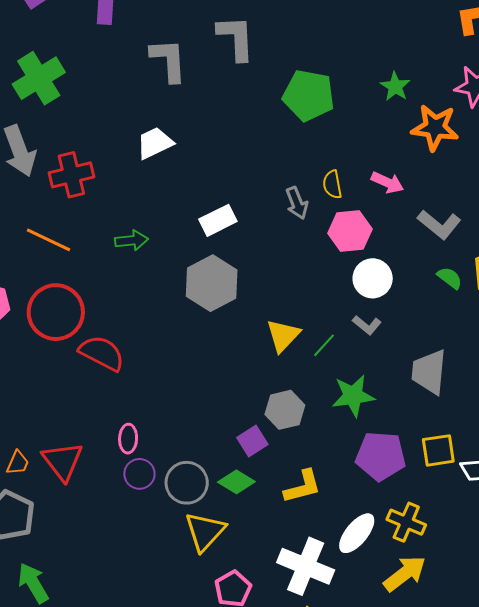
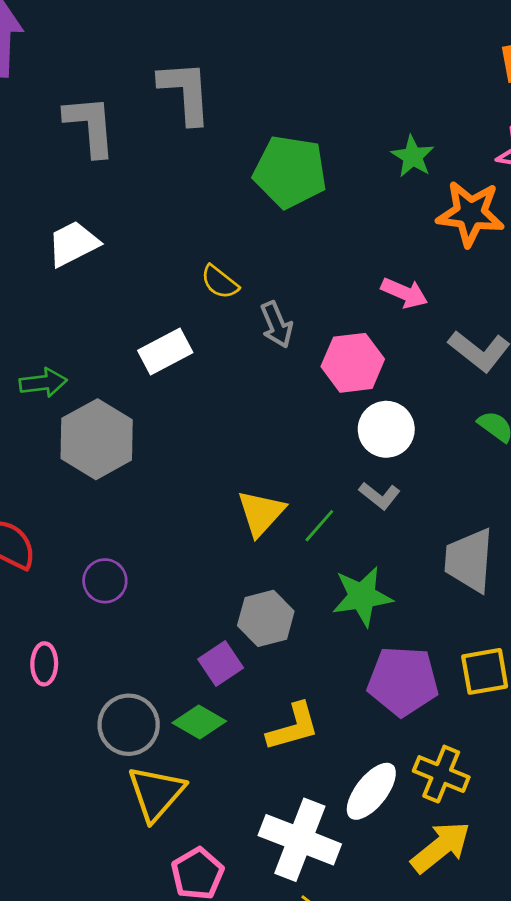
yellow semicircle: (332, 185) -> (220, 282), moved, turned -40
gray hexagon: (212, 283) -> (97, 439), moved
purple circle: (139, 474) -> (105, 581), moved

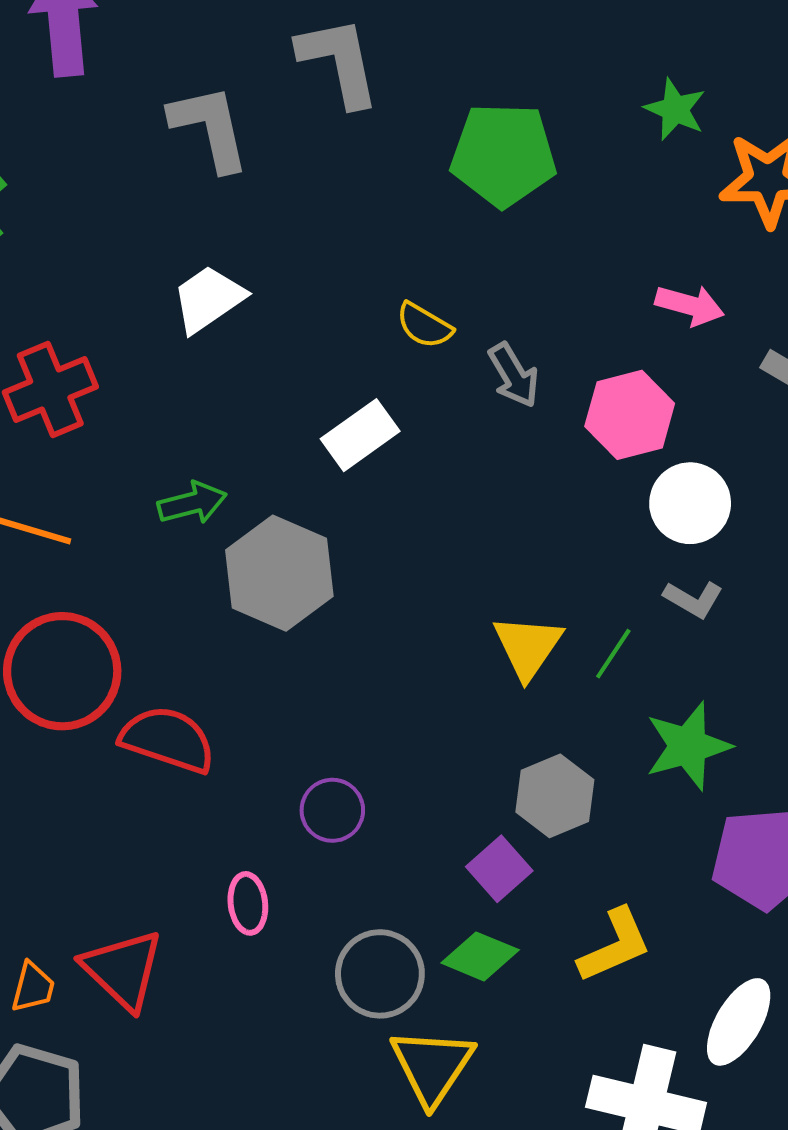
purple circle: (105, 581) -> (332, 810), moved

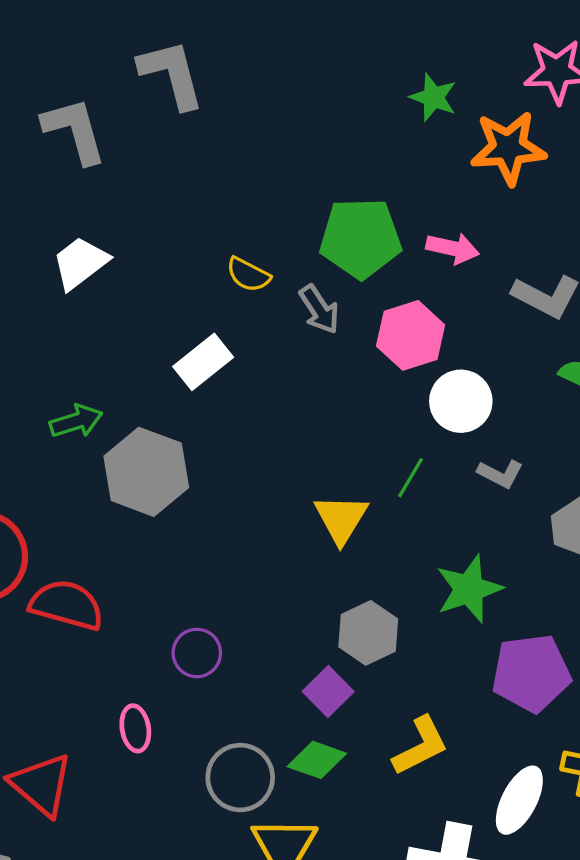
green pentagon: (503, 155) -> (360, 238), moved
gray L-shape: (693, 599) -> (500, 474), moved
green line: (613, 654) -> (410, 478), moved

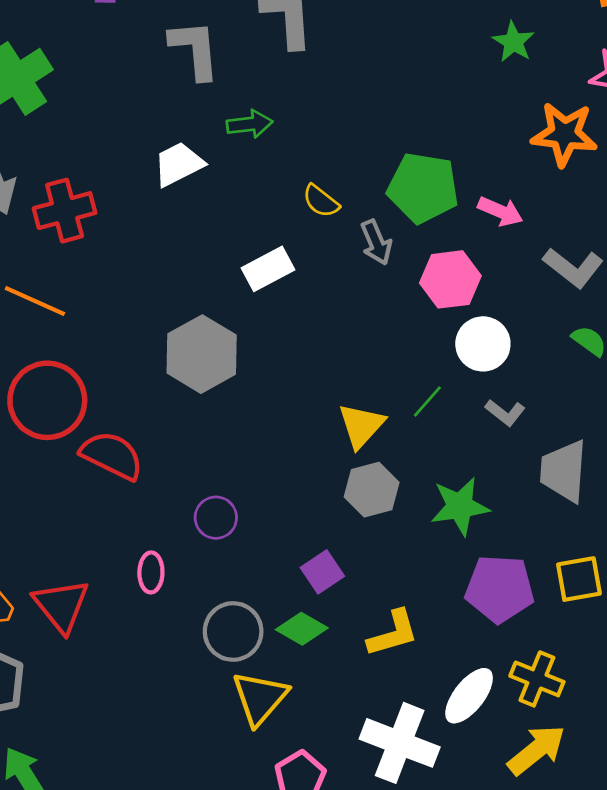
green star: (433, 97) -> (513, 42), moved
green arrow: (76, 421) -> (250, 124), moved
gray hexagon: (368, 633) -> (372, 490), moved

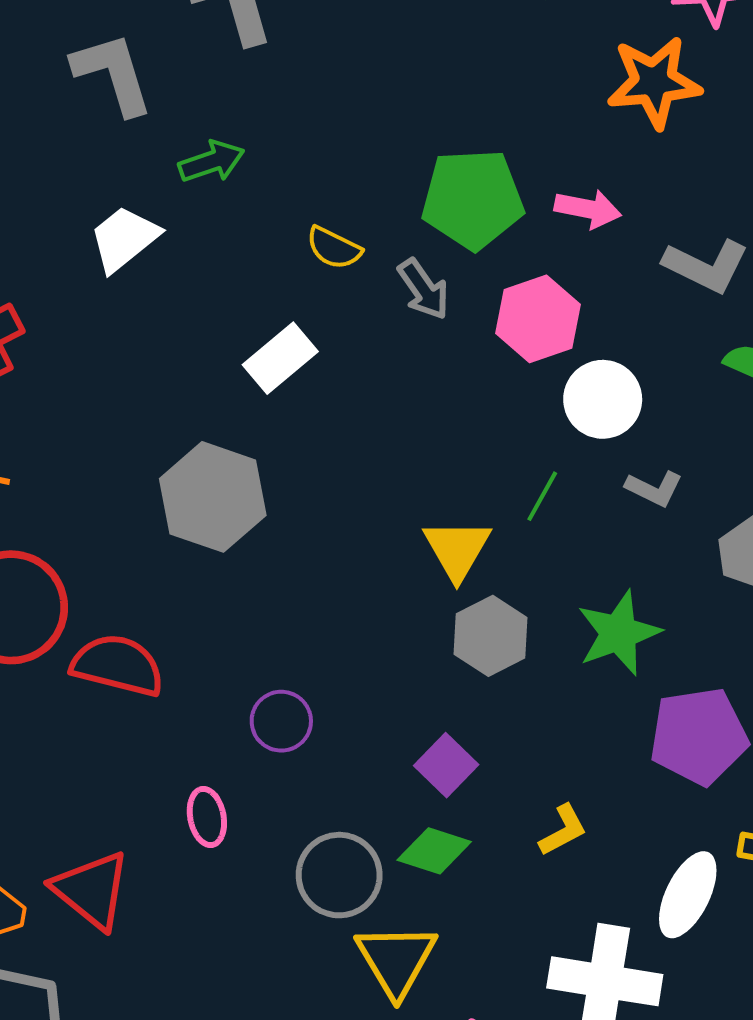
yellow L-shape: (393, 633) -> (563, 830), size x0.7

